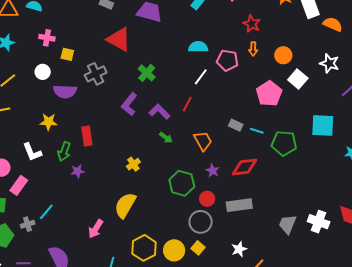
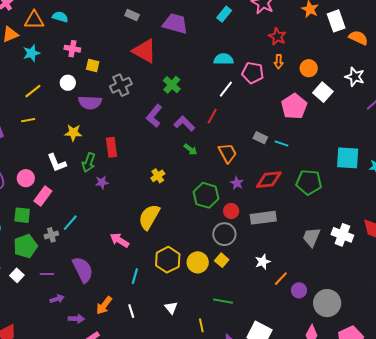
cyan square: (323, 126) -> (348, 158), moved
green pentagon: (284, 143) -> (309, 182), moved
pink arrow: (96, 229) -> (119, 240), turned 90

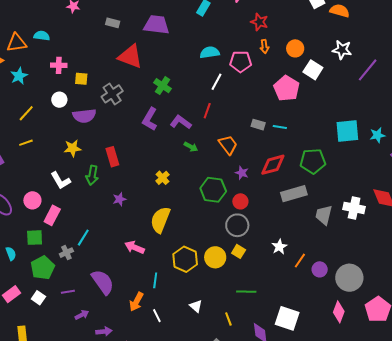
purple star: (102, 182) -> (119, 199), moved
gray rectangle: (263, 218) -> (294, 194), moved
orange arrow: (104, 305) -> (136, 302), moved

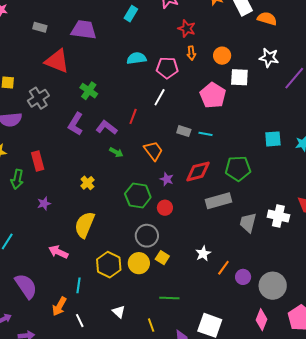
white square: (313, 70) -> (239, 77), turned -30
white line: (217, 82) -> (160, 97), moved
cyan square: (347, 131) -> (273, 139), size x0.7
gray circle: (237, 225) -> (147, 236), moved

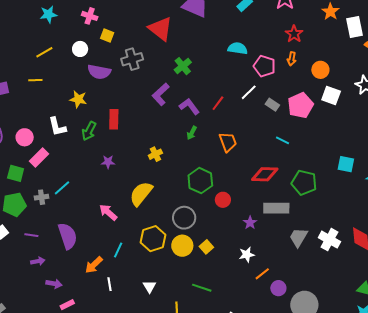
gray rectangle: (184, 131) -> (272, 105), moved
green arrow: (116, 152) -> (192, 133), turned 72
purple star: (167, 179) -> (250, 223), moved
gray circle: (147, 236) -> (184, 218), moved

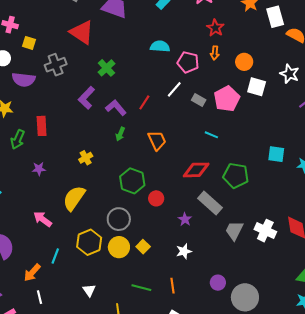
gray rectangle: (276, 208) -> (210, 203), turned 45
orange line: (262, 274) -> (173, 286), moved, turned -56
white line: (109, 284) -> (40, 297), moved

